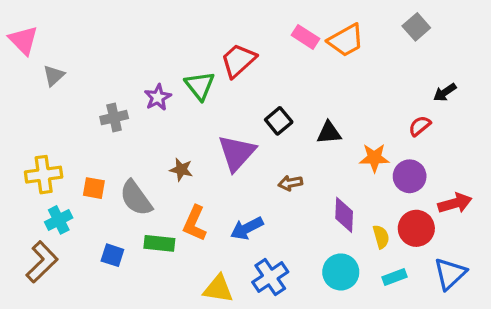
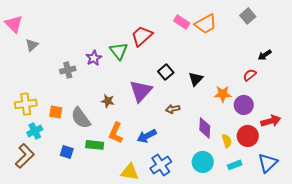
black triangle: (329, 133) -> (196, 79), turned -42

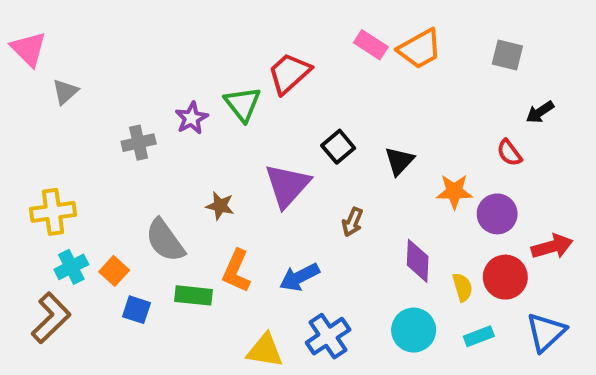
gray square: (248, 16) -> (507, 55), moved, turned -35
red semicircle: (250, 75) -> (509, 153), turned -88
brown arrow: (173, 109) -> (352, 222), turned -56
orange square: (56, 112) -> (114, 271), moved, turned 32

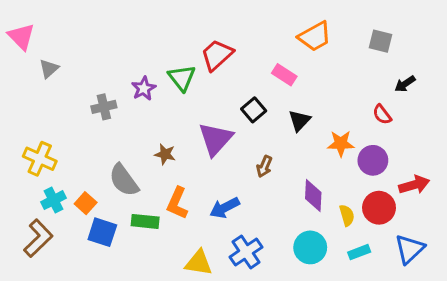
pink rectangle: (371, 45) -> (284, 75), moved
yellow cross: (53, 212) -> (40, 159), turned 32
blue square: (137, 310) -> (102, 232), size x1.4

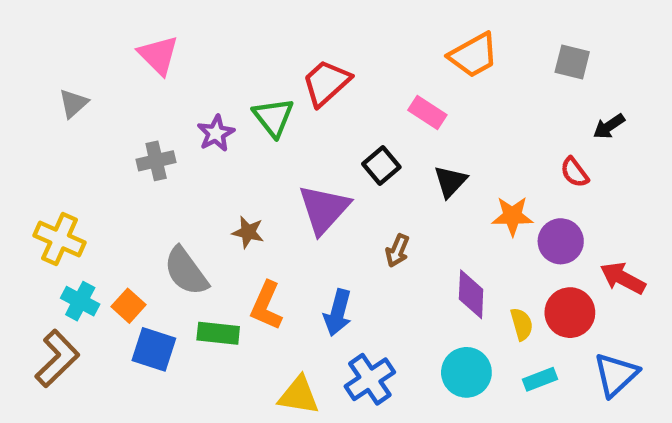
pink triangle: (21, 37) -> (158, 55), moved
red arrow: (414, 185) -> (623, 278), turned -136
cyan cross: (53, 200) -> (80, 301), turned -35
blue arrow: (225, 208) -> (338, 313), turned -48

